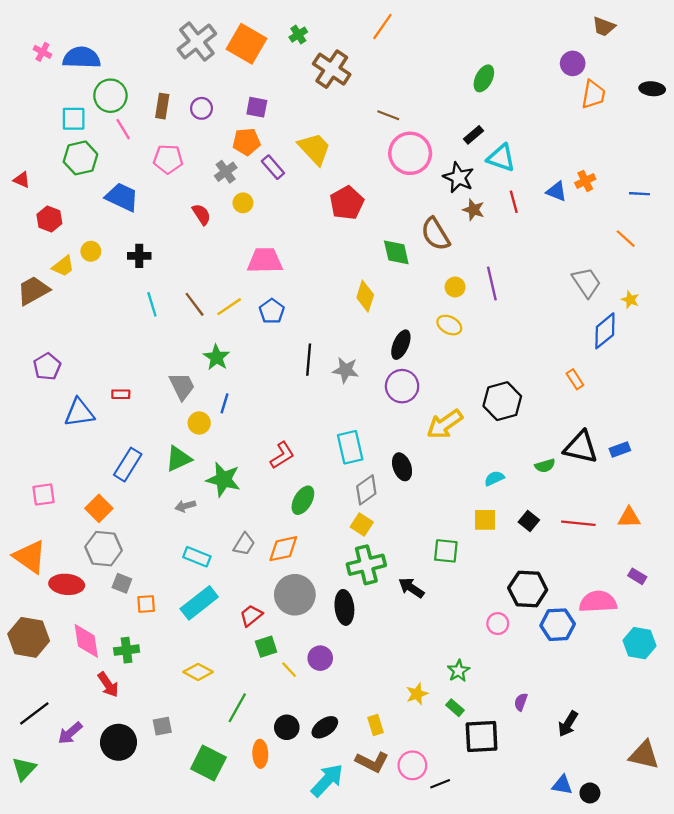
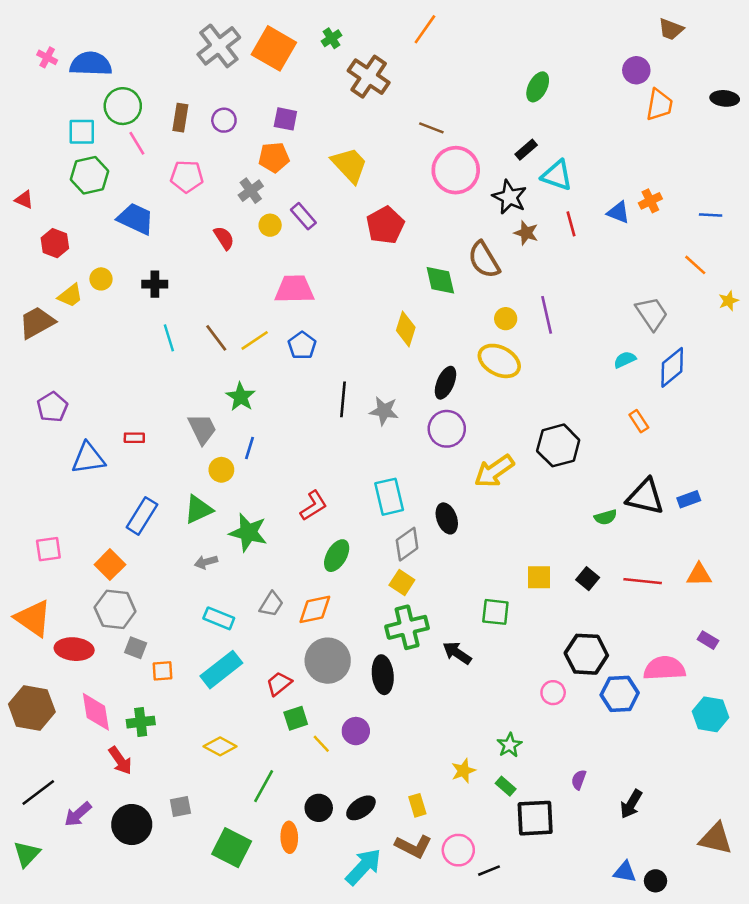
purple rectangle: (273, 167) -> (303, 216), moved
yellow star: (630, 300) -> (728, 301), moved, turned 30
yellow ellipse: (449, 325) -> (499, 361), size x1.5
cyan semicircle: (494, 478) -> (625, 360), moved

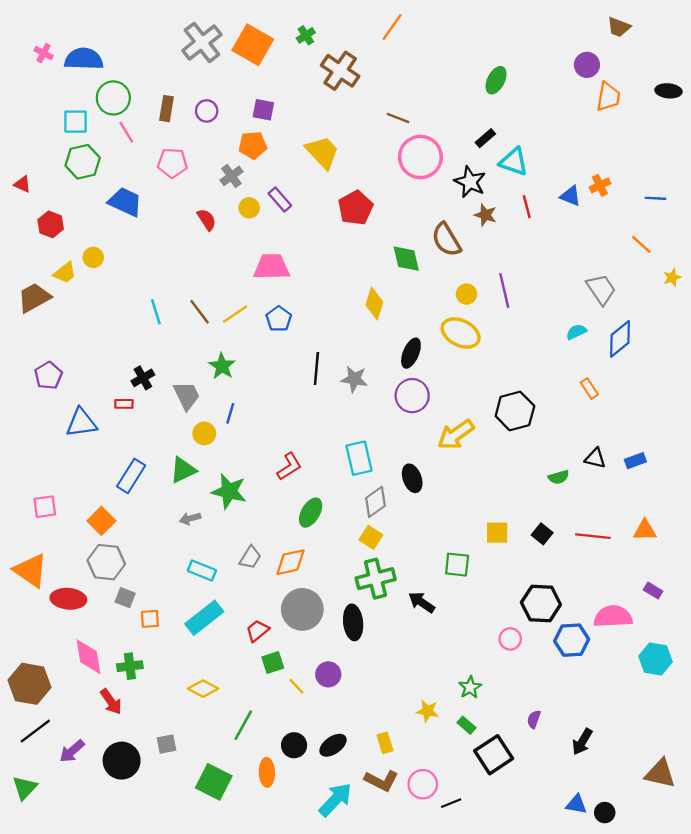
black cross: (155, 284) -> (143, 378), moved, turned -30
black triangle: (645, 497) -> (595, 458), size x0.6
brown hexagon: (32, 708) -> (29, 684), moved
yellow star: (463, 771) -> (428, 711), turned 30
black square: (535, 818) -> (494, 755), turned -30

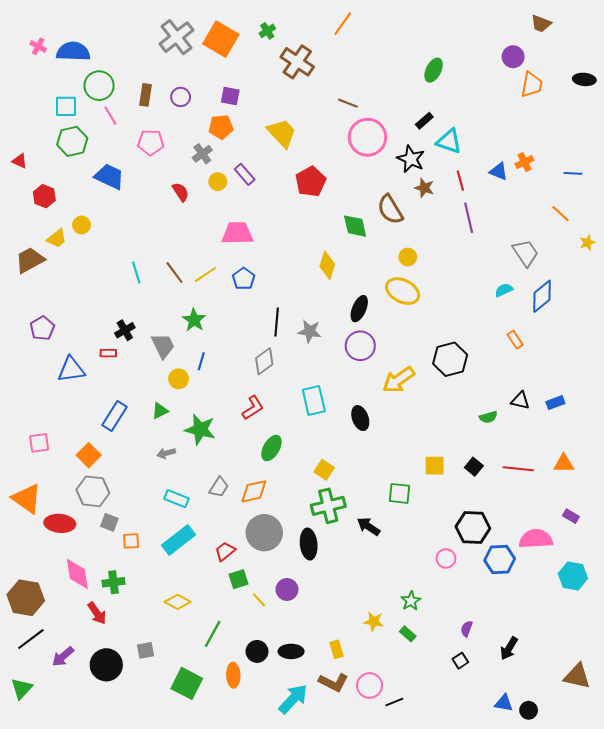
purple line: (504, 290) -> (469, 218), moved
green triangle: (183, 470) -> (160, 411), size x0.7
gray diamond: (376, 502) -> (264, 361), moved
black ellipse: (333, 745) -> (291, 651), turned 35
black square: (494, 755) -> (460, 661), moved, size x0.5

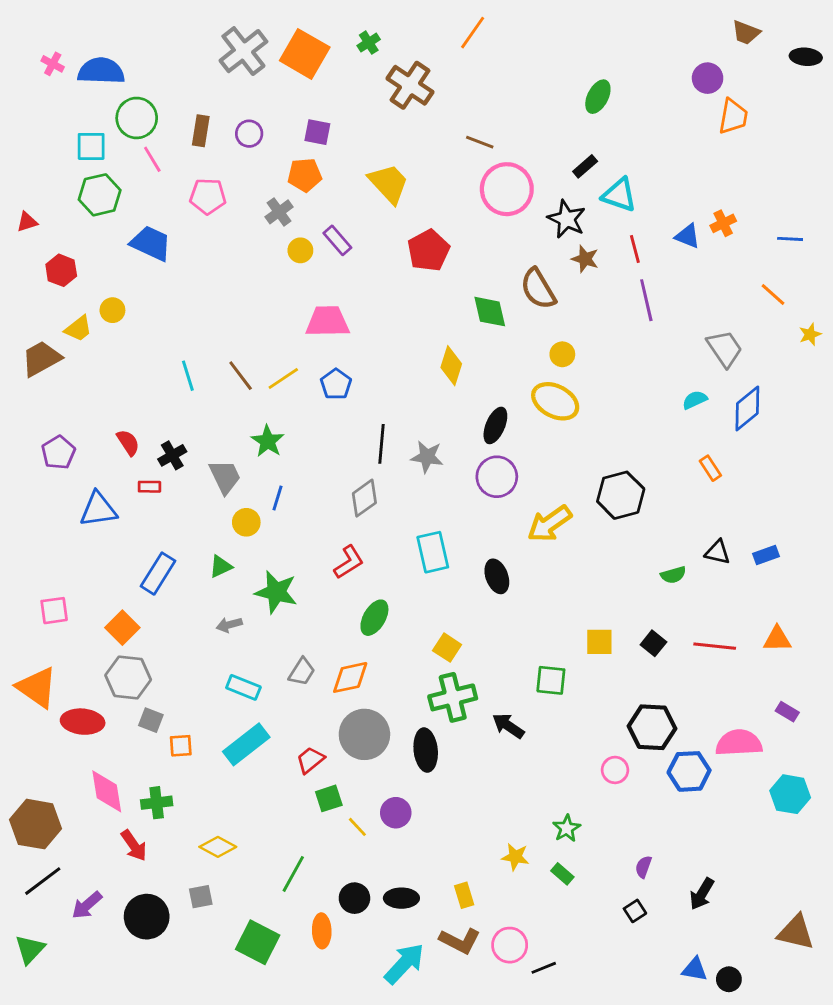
black ellipse: (584, 79) -> (806, 57), moved
red triangle: (20, 161) -> (27, 222), turned -42
red semicircle: (181, 192) -> (128, 443), moved
yellow diamond: (178, 602) -> (218, 847), moved

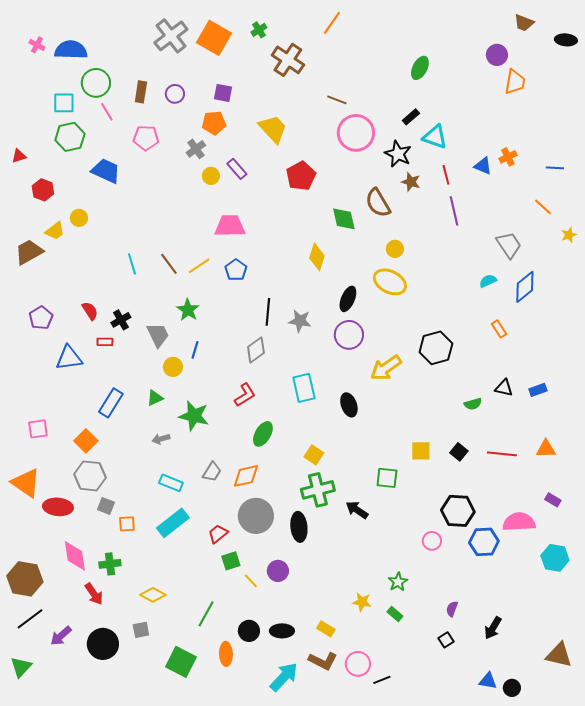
yellow rectangle: (464, 895) -> (326, 629), turned -42

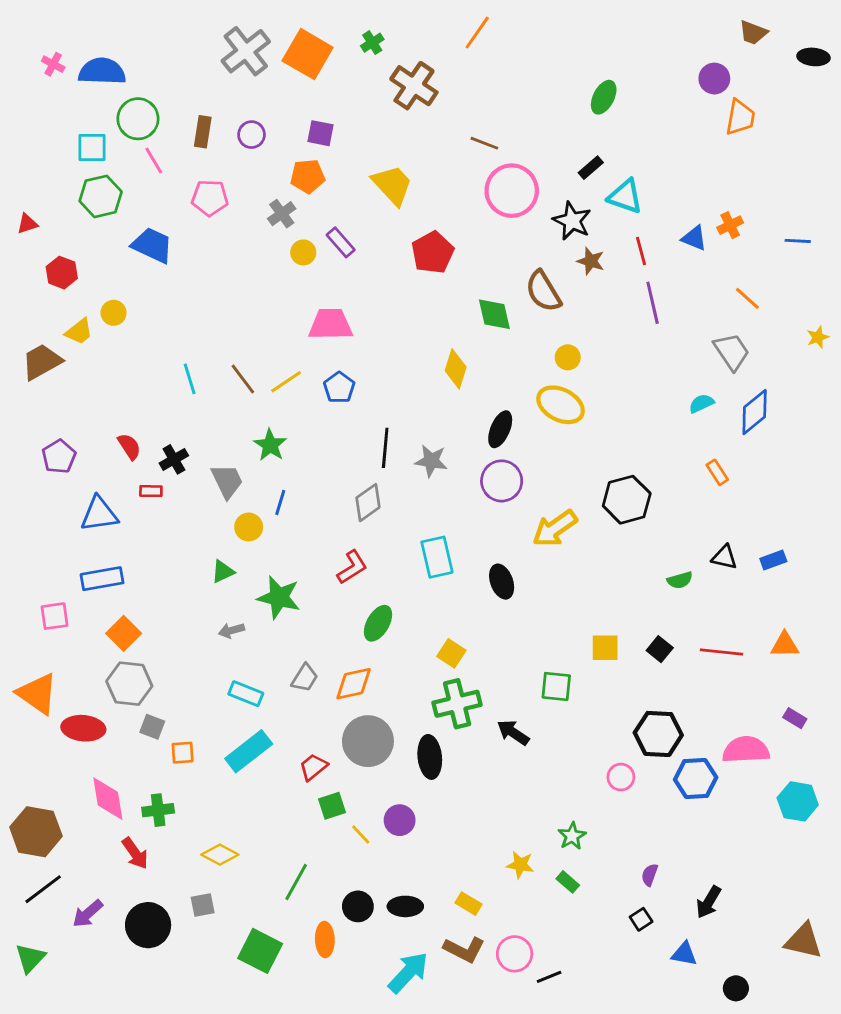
orange line: (543, 207) -> (747, 298), moved
blue rectangle: (111, 403) -> (102, 579), moved, turned 48
blue triangle: (488, 681) -> (684, 954), moved

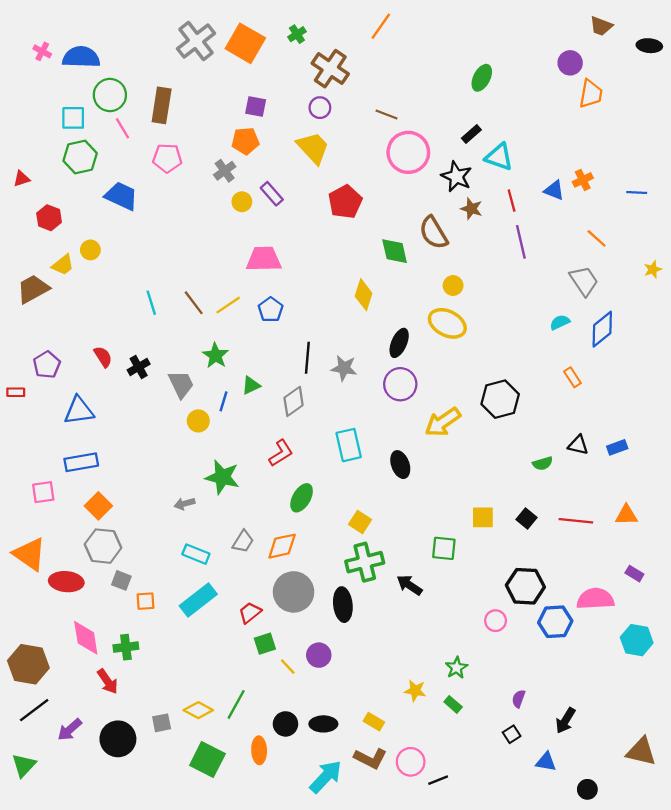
brown rectangle: (203, 132) -> (162, 105), size x1.4
purple circle: (252, 135) -> (320, 108), moved
red rectangle: (151, 491) -> (16, 392), moved
green triangle: (223, 572) -> (251, 385), moved
yellow diamond: (220, 855) -> (198, 710), moved

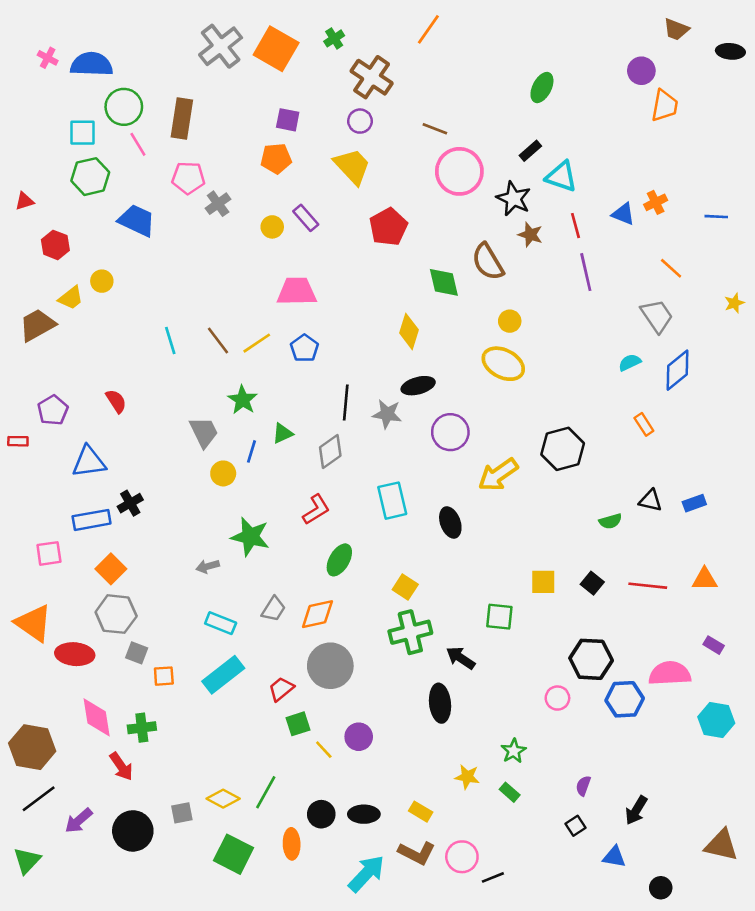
gray cross: (225, 171) -> (218, 204), moved
black ellipse: (399, 343) -> (418, 386), moved, turned 52
black cross: (139, 367) -> (130, 503), moved
black ellipse: (343, 605) -> (440, 703), moved

